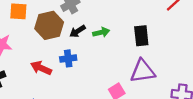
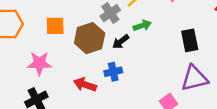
green arrow: (101, 32) -> (142, 26), moved

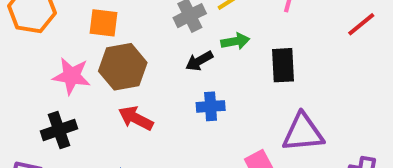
brown hexagon: (90, 38) -> (123, 67), moved
black rectangle: (190, 40) -> (283, 65), moved
blue cross: (113, 72) -> (211, 106), moved

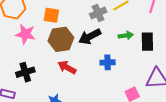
green arrow: (235, 41) -> (126, 36), moved
black arrow: (199, 61) -> (90, 37), moved, size x1.5
pink star: (71, 76) -> (25, 34), moved

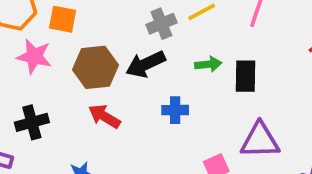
orange square: (51, 15) -> (63, 19), moved

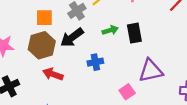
orange square: (63, 19) -> (44, 18), moved

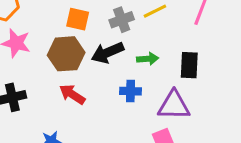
green arrow: (110, 30) -> (148, 59), moved
purple triangle: (151, 71) -> (174, 105), moved

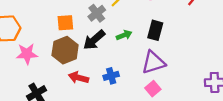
black rectangle: (189, 65) -> (155, 30), turned 30
blue cross: (131, 91) -> (111, 76), moved

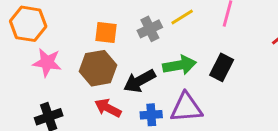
green arrow: (124, 35) -> (180, 65), size x1.5
black arrow: (94, 40) -> (139, 81), moved
purple triangle: (153, 62) -> (186, 108), moved

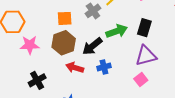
purple triangle: (186, 108) -> (146, 56), moved

